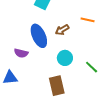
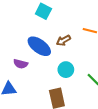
blue ellipse: (39, 36) -> (39, 46), turned -30

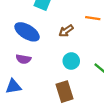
blue ellipse: (39, 46) -> (27, 32), moved

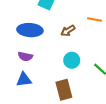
blue ellipse: (27, 32) -> (30, 30), turned -30
blue triangle: (13, 86) -> (24, 80), moved

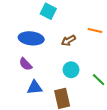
purple semicircle: (25, 56) -> (26, 64), turned 32
blue triangle: (24, 80) -> (35, 87), moved

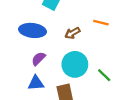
purple semicircle: (26, 64) -> (38, 59), moved, turned 88
cyan circle: (71, 70) -> (75, 64), size x1.5

